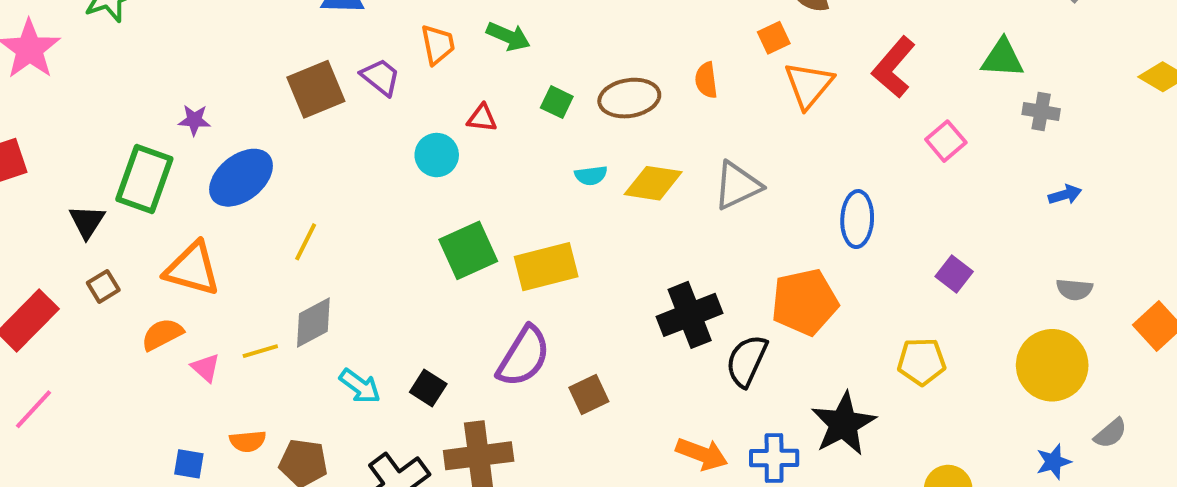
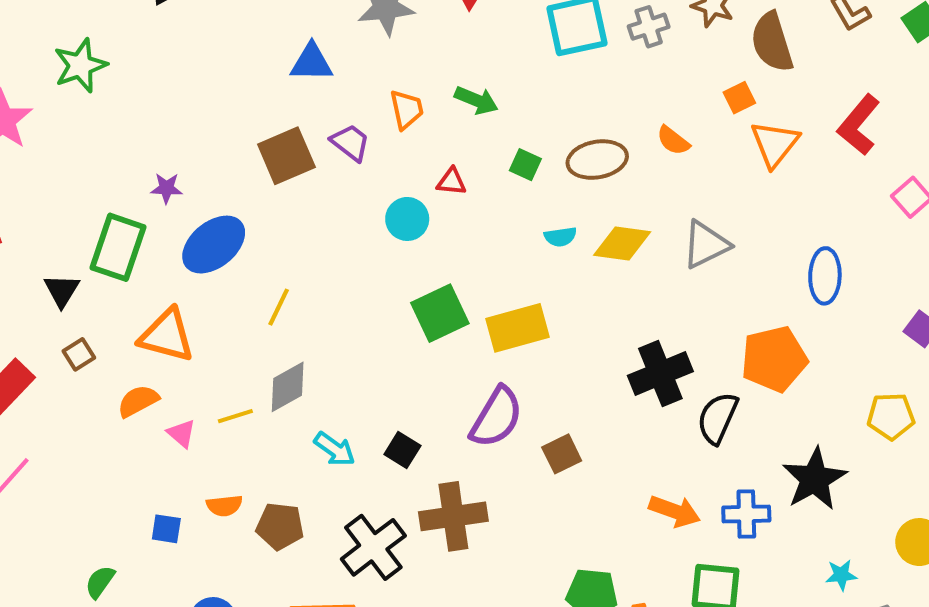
orange semicircle: (706, 80) -> (673, 141), turned -44

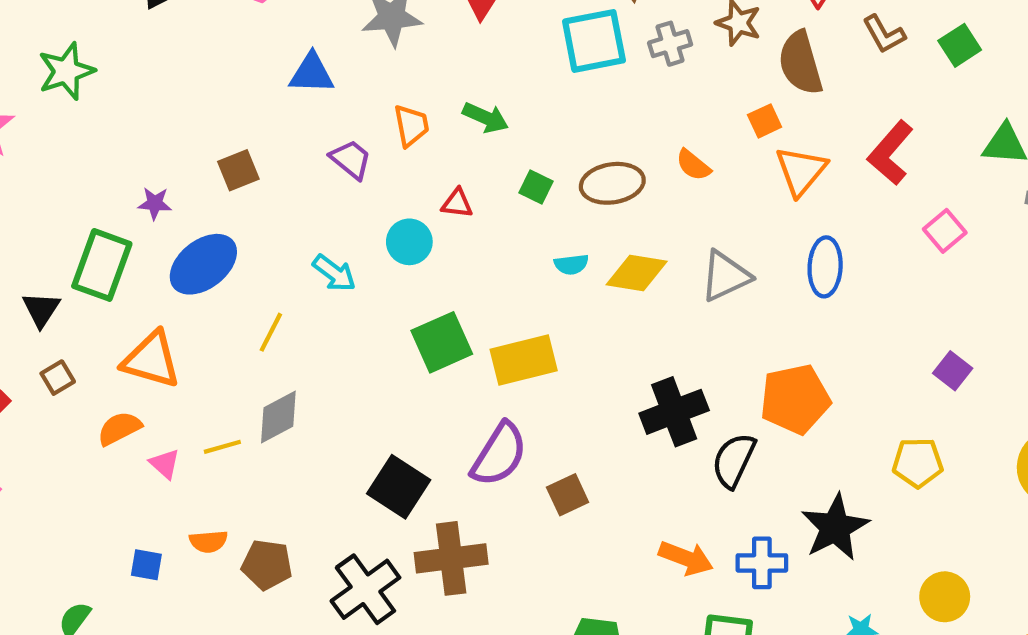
brown square: (286, 156) -> (238, 170), moved, size x0.7
blue ellipse: (825, 276) -> (825, 267), moved
cyan arrow: (335, 449) -> (334, 273), moved
black square: (402, 450) -> (399, 487), size x1.6

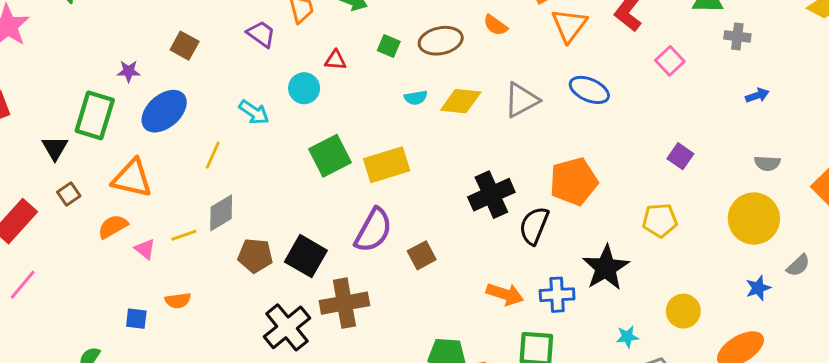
brown square: (238, 170) -> (185, 46), turned -36
blue ellipse: (825, 267) -> (589, 90), turned -66
brown pentagon: (267, 565) -> (255, 256), moved

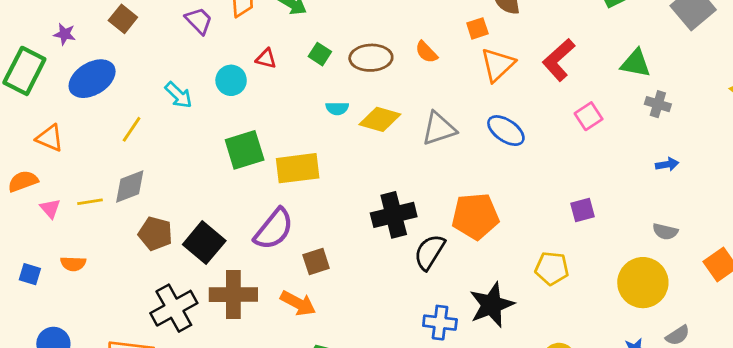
purple square: (680, 156) -> (582, 210), turned 30
orange triangle: (132, 178) -> (50, 138), size x0.7
orange arrow: (505, 294) -> (298, 303), moved

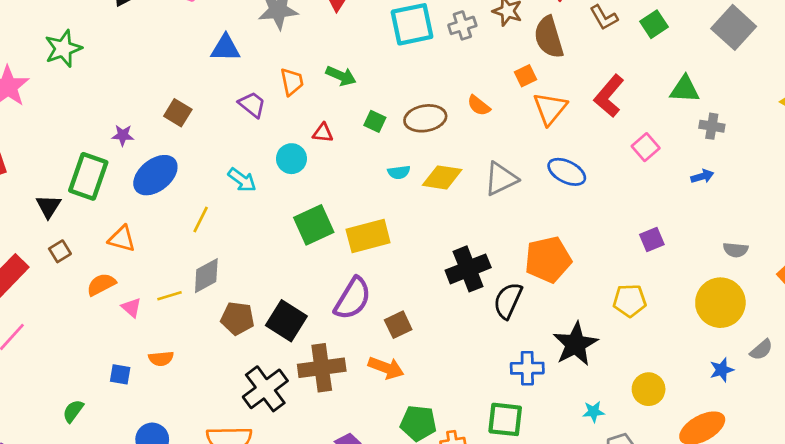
blue arrow: (667, 164) -> (702, 176), moved

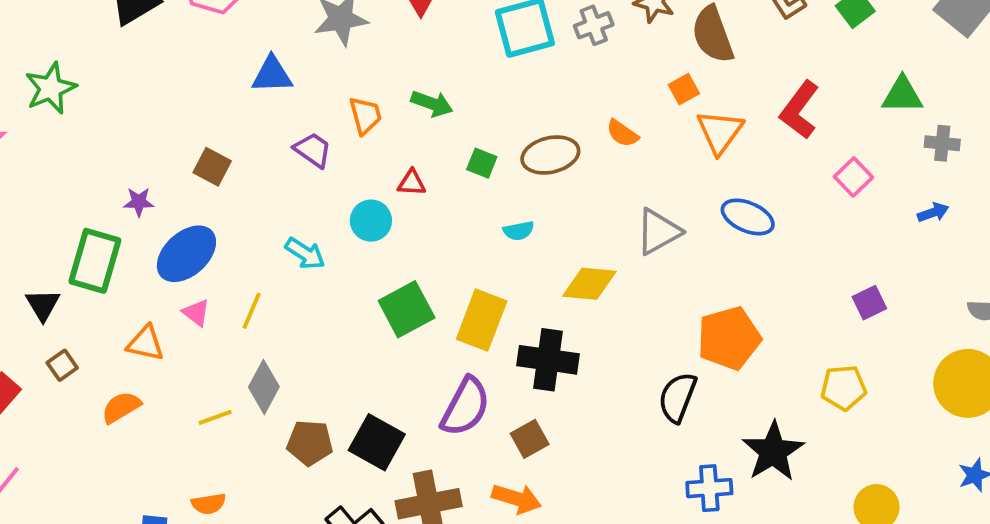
yellow diamond: (442, 177) -> (589, 284), moved
yellow rectangle: (368, 236) -> (482, 320), turned -51
black cross: (468, 269) -> (548, 360), moved, turned 33
gray diamond: (206, 276) -> (264, 387), turned -30
pink triangle: (131, 307) -> (196, 313), moved

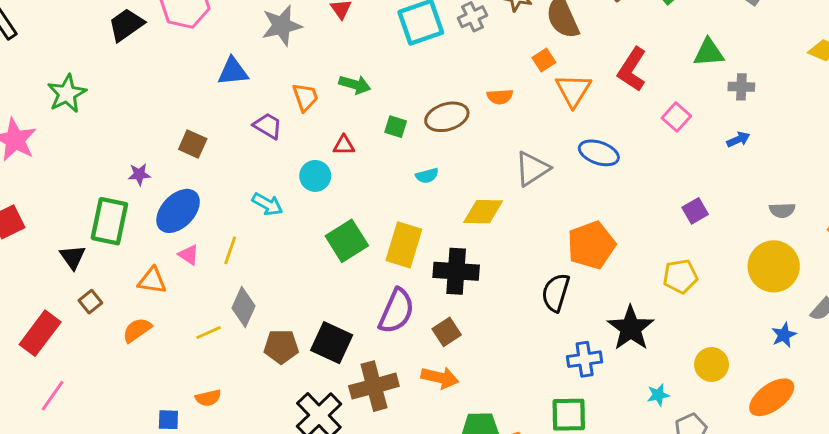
orange semicircle: (622, 133) -> (500, 97), turned -35

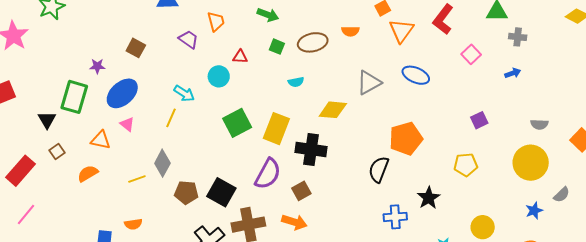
green arrow: (355, 85) -> (268, 15), moved
yellow line: (230, 250) -> (171, 118), moved
black star: (631, 328) -> (429, 198), size x0.7

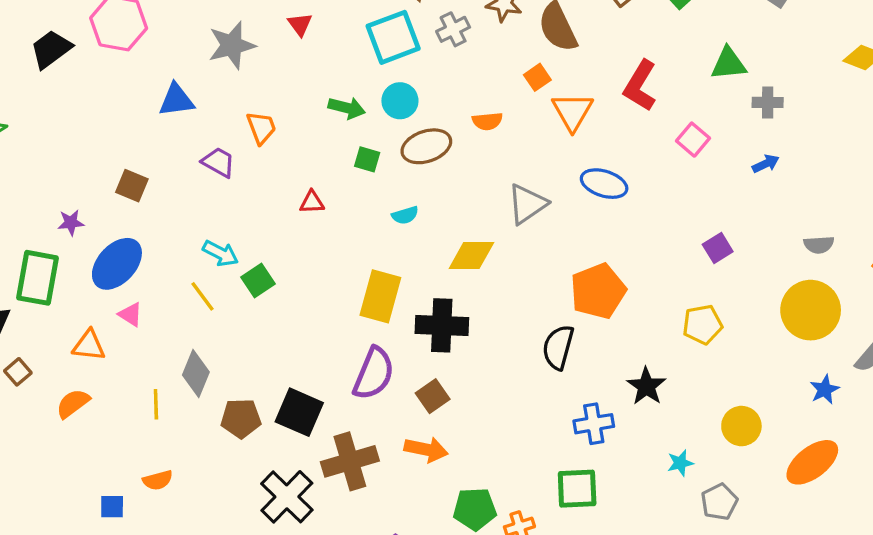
red triangle: (240, 57) -> (312, 202), moved
cyan circle: (219, 76) -> (400, 101), moved
yellow line: (171, 118) -> (203, 296), turned -54
green square: (237, 123) -> (258, 281), moved, size x0.7
yellow line: (137, 179) -> (156, 404), turned -66

